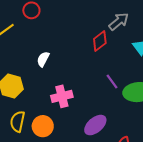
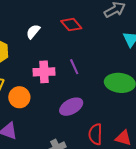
red diamond: (100, 41) -> (71, 25), moved, turned 75
purple line: (112, 81) -> (74, 67), moved

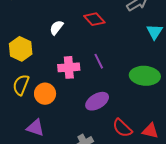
red semicircle: (95, 134) -> (122, 128), turned -45

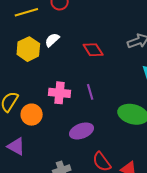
white semicircle: (56, 28) -> (52, 40), moved
yellow hexagon: (21, 49) -> (28, 49), moved

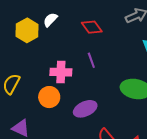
purple line: (90, 92) -> (91, 60), moved
orange circle: (32, 115) -> (49, 97), moved

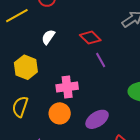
yellow hexagon: (27, 30) -> (26, 67), moved
purple line: (91, 60) -> (101, 60), moved

